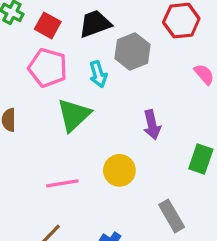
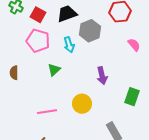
green triangle: (74, 115) -> (54, 70), size x0.6

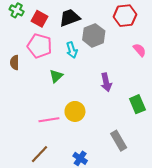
brown semicircle: (14, 73) -> (15, 63), moved
green rectangle: (132, 97) -> (137, 104), turned -42
yellow circle: (82, 104) -> (75, 111), moved

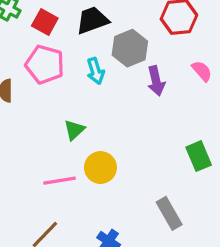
green triangle: (56, 76) -> (74, 130), moved
purple arrow: (106, 82) -> (156, 81), moved

